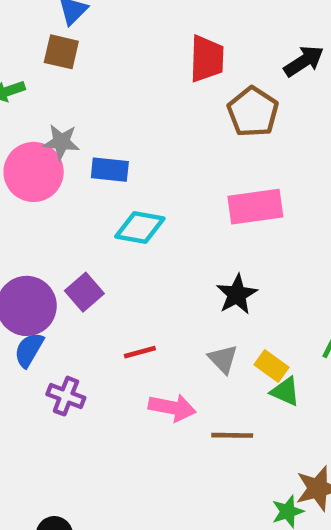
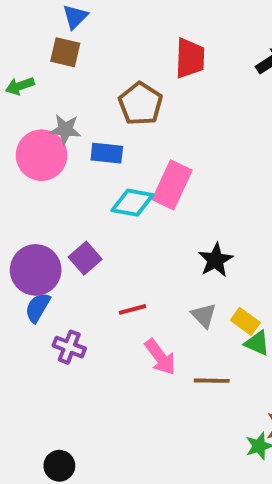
brown pentagon: (253, 112) -> (140, 104), moved
pink rectangle: (255, 207) -> (172, 185), moved, turned -57
pink arrow: (172, 408) -> (160, 357), turned 42

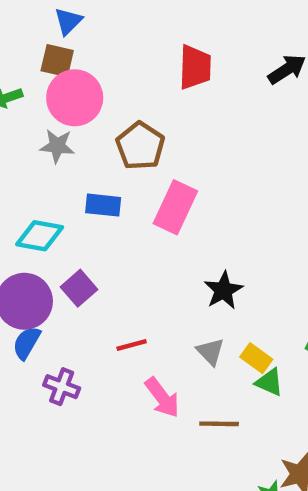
brown pentagon: (140, 104) -> (140, 146), moved
blue rectangle: (107, 153) -> (103, 205), moved
pink circle: (42, 155) -> (75, 98), moved
cyan diamond: (133, 203) -> (40, 236), moved

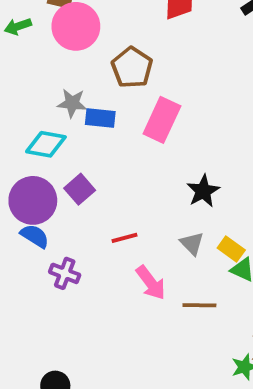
gray star: (57, 146) -> (72, 103), moved
blue semicircle: (27, 343) -> (35, 236), turned 92

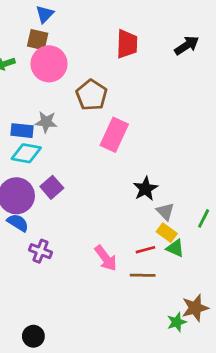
blue rectangle: (100, 118) -> (22, 131), moved
red line: (125, 238) -> (145, 250), moved
gray triangle: (192, 243) -> (165, 211), moved

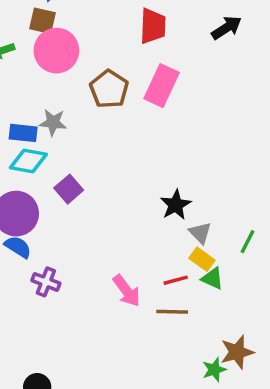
pink rectangle: (114, 135) -> (162, 86), moved
purple square: (52, 187) -> (69, 189), moved

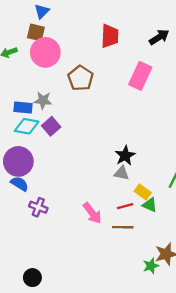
pink rectangle: (162, 86) -> (140, 76), moved
purple square: (69, 189) -> (51, 126), moved
gray triangle: (200, 233) -> (122, 173), moved, turned -35

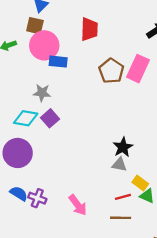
red trapezoid: (110, 36) -> (89, 29), moved
brown pentagon: (81, 78) -> (111, 71), moved
blue rectangle: (23, 107) -> (58, 62), moved
blue semicircle: (20, 184) -> (19, 193), moved
pink arrow: (92, 213) -> (78, 205), moved

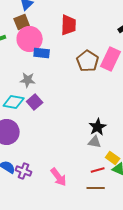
brown square: (35, 26) -> (22, 22), turned -35

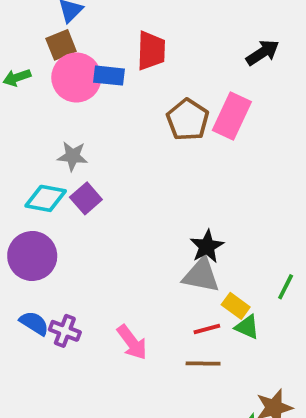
blue rectangle: (42, 53) -> (109, 76), moved
gray triangle: (95, 142) -> (201, 275), size x1.5

